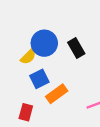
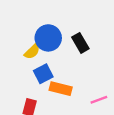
orange rectangle: (57, 94) -> (61, 89), turned 50

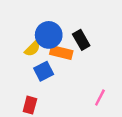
orange rectangle: (61, 89) -> (61, 52), moved
pink line: (99, 100) -> (100, 98), turned -42

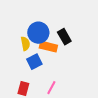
yellow semicircle: (32, 49) -> (25, 44), turned -56
pink line: (100, 98) -> (51, 88), moved

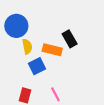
blue circle: (38, 33) -> (16, 26), moved
pink line: (51, 88) -> (55, 94), turned -56

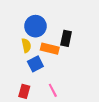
blue circle: (16, 26) -> (35, 26), moved
black rectangle: (70, 39) -> (66, 38), turned 42

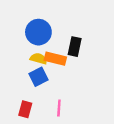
yellow semicircle: (26, 46) -> (38, 59), moved, turned -64
pink line: (53, 90) -> (59, 108), turned 32

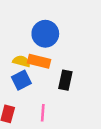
blue circle: (38, 32) -> (45, 34), moved
black rectangle: (75, 47) -> (65, 80), moved

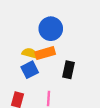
orange rectangle: (39, 61) -> (45, 53), turned -30

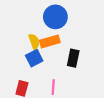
yellow semicircle: (30, 53) -> (34, 41), turned 56

